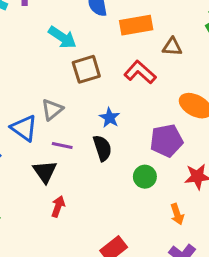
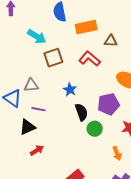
gray triangle: (52, 110) -> (31, 85), turned 35
black semicircle: (102, 148) -> (81, 112), moved
black triangle: (45, 172) -> (27, 127), turned 42
red arrow: (58, 206) -> (37, 150), turned 40

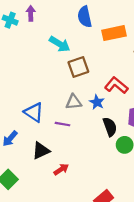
red L-shape: (90, 59) -> (116, 85), moved
gray triangle: (31, 85) -> (74, 102), moved
black triangle: (27, 127) -> (41, 151), moved

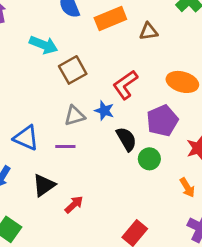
red L-shape: (116, 85) -> (125, 85), turned -65

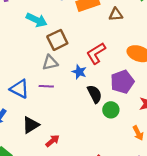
gray triangle: (75, 116) -> (50, 63), moved
purple line: (65, 146) -> (46, 86), moved

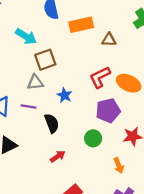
red L-shape: (96, 53) -> (100, 77), moved
black semicircle: (95, 94) -> (52, 123), moved
red arrow: (52, 141) -> (58, 156), moved

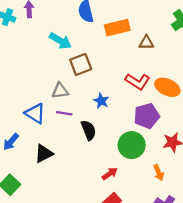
red L-shape: (100, 77) -> (138, 82), turned -120
gray triangle: (35, 82) -> (60, 91), moved
green circle: (93, 138) -> (132, 145), size x1.5
red arrow: (58, 156) -> (110, 174), moved

